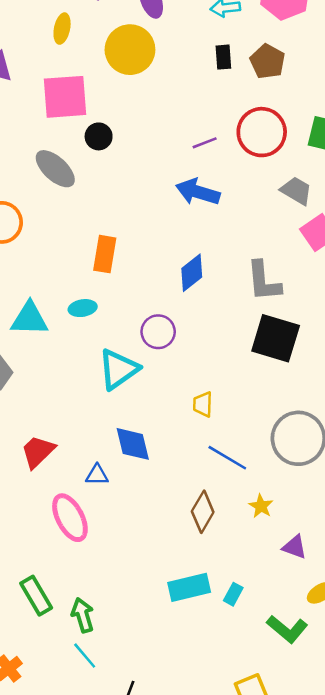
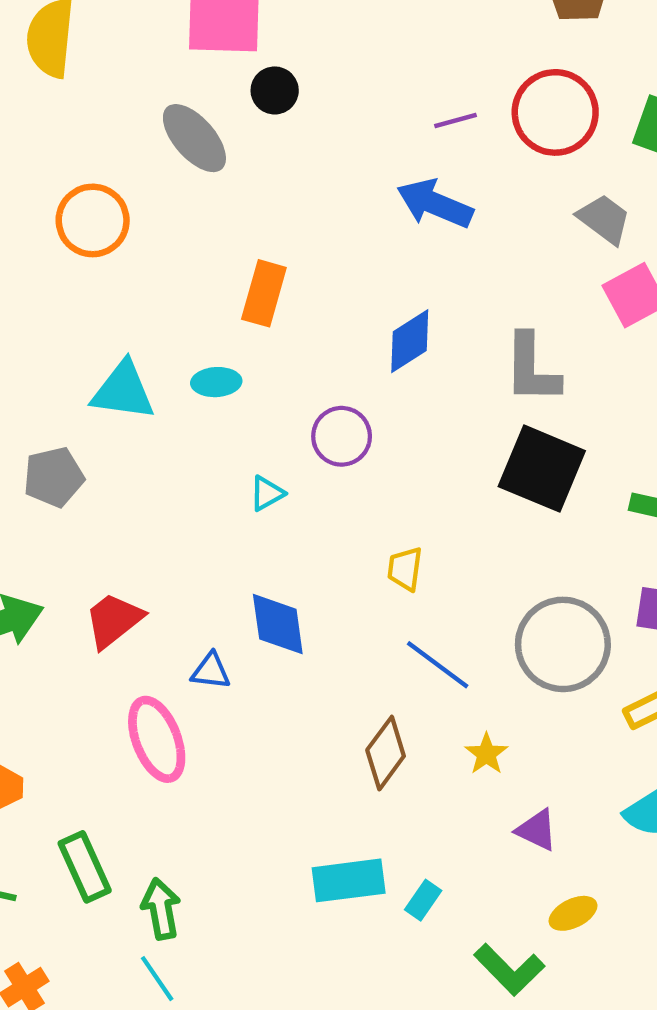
cyan triangle: (119, 369) -> (267, 493), size x0.5

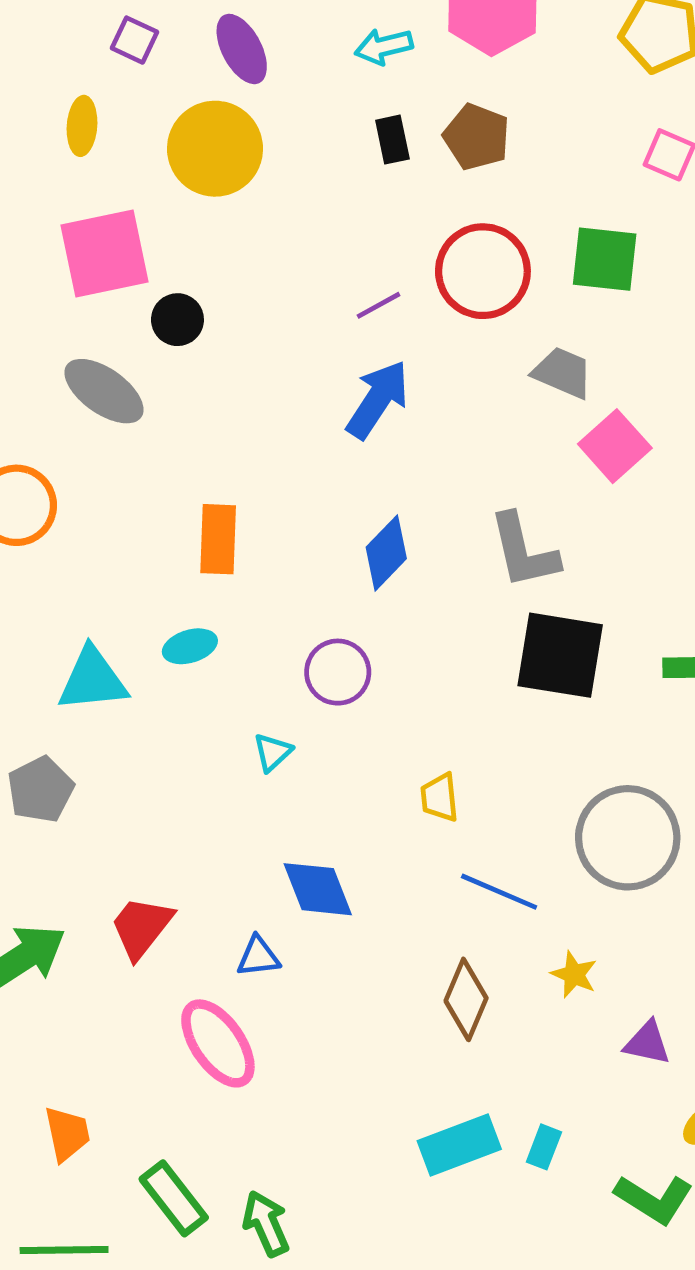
blue arrow: (435, 204) -> (378, 400), turned 114

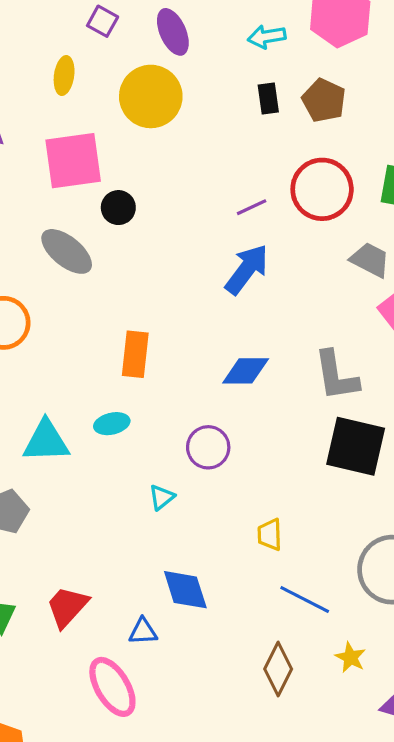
blue diamond: (386, 553) -> (246, 371), turned 42

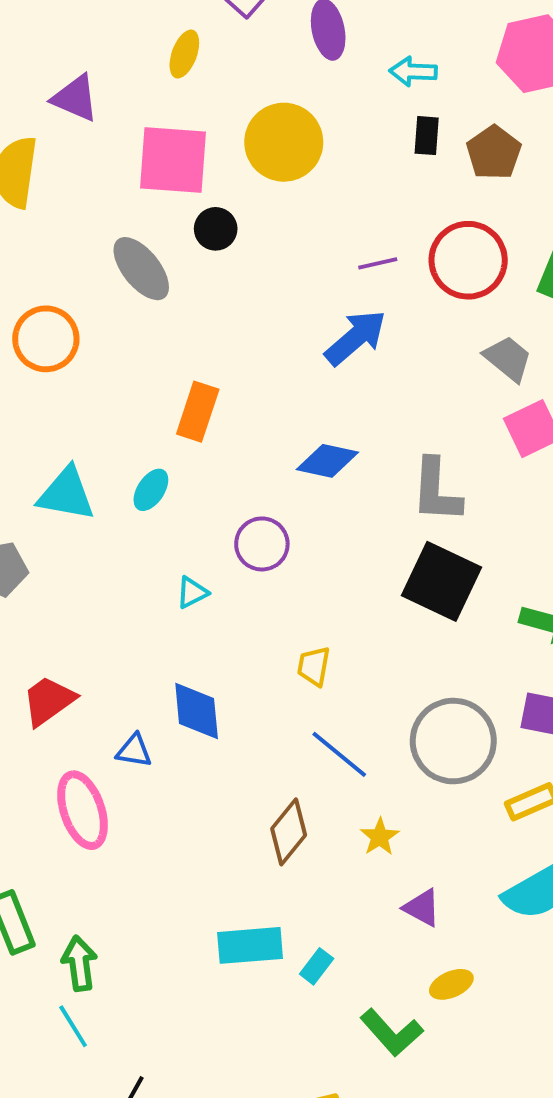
cyan arrow: (267, 37) -> (413, 72), moved
yellow circle: (151, 96) -> (284, 142), moved
cyan ellipse: (112, 424) -> (151, 490), turned -56

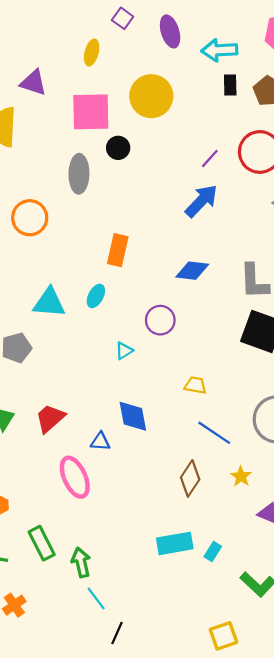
cyan arrow: (413, 72) -> (219, 50), size x1.4
purple line: (378, 263) -> (210, 158), turned -30
gray ellipse: (141, 269) -> (79, 174), turned 45
yellow trapezoid: (314, 666) -> (195, 385), turned 95
cyan line: (73, 1026) -> (96, 599), moved

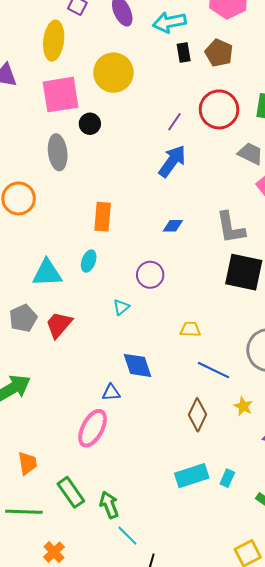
yellow ellipse: (92, 52) -> (54, 41), size x1.6
blue diamond: (192, 271) -> (173, 226), size x0.7
red trapezoid: (50, 418) -> (59, 325), moved
pink ellipse: (75, 477) -> (93, 428), turned 60

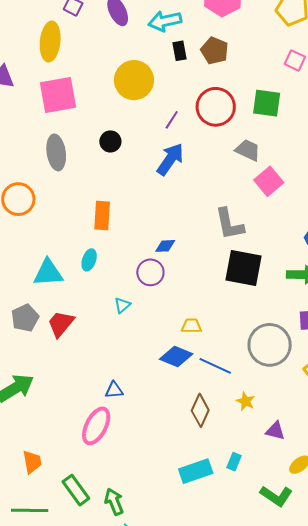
yellow circle: (113, 73) -> (134, 80), moved
black circle: (90, 124) -> (110, 141), moved
blue diamond: (173, 226) -> (165, 246), moved
blue diamond: (137, 365) -> (176, 356), moved, turned -48
cyan rectangle: (227, 478) -> (234, 462), moved

